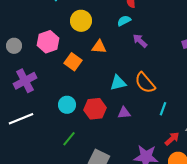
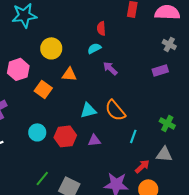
green line: (69, 139) -> (42, 178), moved

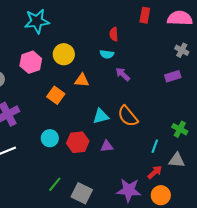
cyan semicircle: (94, 48) -> (107, 54), turned -144
pink hexagon: (18, 69) -> (31, 62), moved
cyan line: (133, 136) -> (155, 146), moved

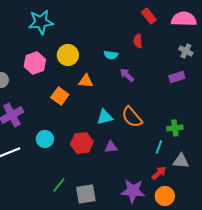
red rectangle: (145, 15) -> (149, 16), turned -49
red semicircle: (114, 34) -> (138, 41), moved
green cross: (180, 129) -> (175, 128), moved, turned -35
cyan circle: (50, 138) -> (45, 139), moved
gray square: (82, 193) -> (86, 194), turned -35

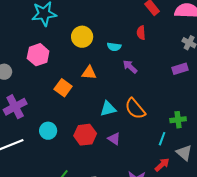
yellow circle: (68, 55) -> (82, 37), moved
purple triangle: (111, 147) -> (114, 139), turned 40
gray triangle: (181, 161) -> (184, 153), turned 36

